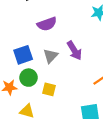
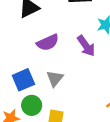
purple arrow: (74, 51) -> (86, 46), moved

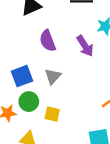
purple semicircle: (48, 42) -> (48, 41), turned 90

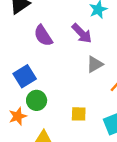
gray triangle: (53, 76) -> (95, 64), moved, turned 30
yellow square: (52, 114) -> (79, 114), moved

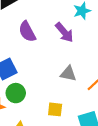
gray triangle: (95, 64) -> (68, 74), moved, turned 36

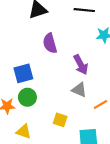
purple arrow: (64, 32) -> (81, 65), moved

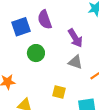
blue square: (23, 73) -> (21, 27), moved
green circle: (27, 97) -> (36, 53), moved

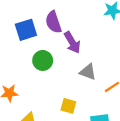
purple arrow: (75, 38) -> (72, 43), moved

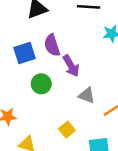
yellow square: (68, 106) -> (67, 130), turned 35

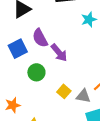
gray triangle: (87, 95) -> (83, 96), moved
yellow square: (67, 130) -> (64, 91), moved

